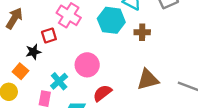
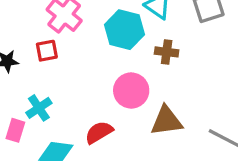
red square: (49, 35) -> (47, 51), moved
pink circle: (87, 65) -> (131, 90), moved

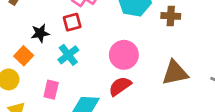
pink circle: (131, 90) -> (124, 55), moved
cyan cross: (39, 108) -> (68, 55), moved

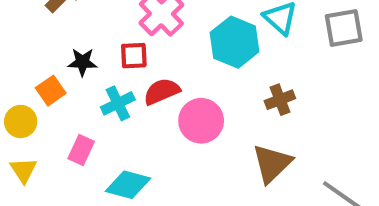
brown cross: (171, 16) -> (280, 100), moved, turned -36
brown triangle: (175, 73) -> (272, 163), turned -44
red semicircle: (120, 86) -> (162, 91), moved

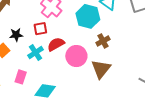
brown cross: (280, 100) -> (103, 41), moved
brown triangle: (272, 163) -> (101, 69), moved

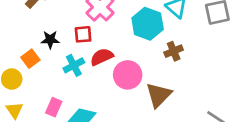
brown cross: (103, 41) -> (174, 51), moved
pink rectangle: (21, 77) -> (54, 107), moved

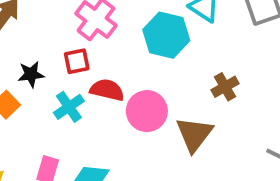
brown cross: (174, 51) -> (225, 87), moved
red semicircle: (102, 57) -> (107, 90), turned 45

